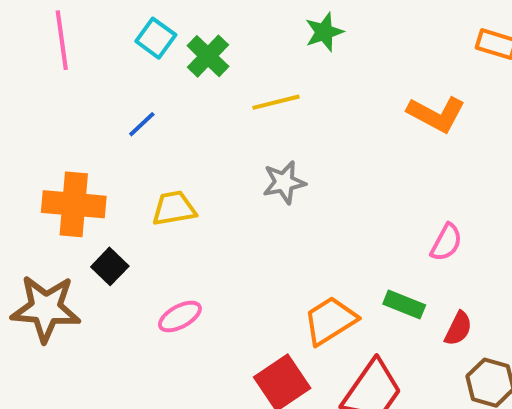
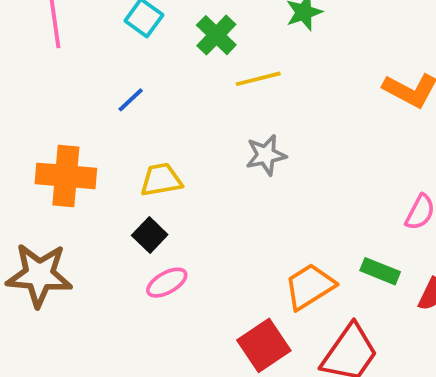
green cross: (208, 56) -> (216, 35), moved
black square: (110, 266) -> (150, 235), moved

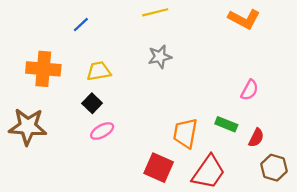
orange trapezoid: (310, 286) -> (185, 133), turned -48
red square: (264, 345) -> (159, 168), turned -32

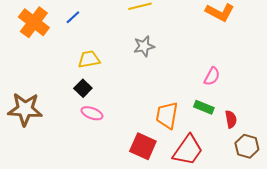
orange cross: (43, 69) -> (34, 22), moved, turned 32
pink semicircle: (250, 90) -> (212, 76), moved
pink ellipse: (102, 131) -> (92, 113), turned 50
red semicircle: (256, 138) -> (231, 119), turned -36

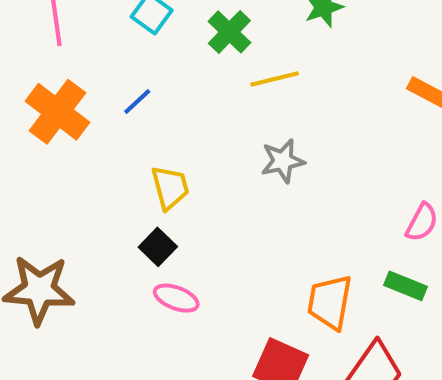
yellow trapezoid: (89, 59) -> (170, 188), turned 85

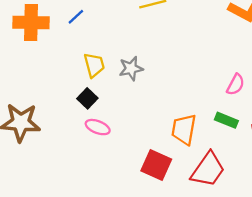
orange cross: (57, 112) -> (31, 23), turned -36
gray star: (283, 161) -> (131, 68), moved

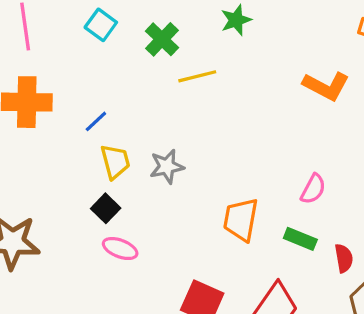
blue line: (76, 17) -> (96, 121), moved
orange trapezoid: (184, 129) -> (241, 220), moved

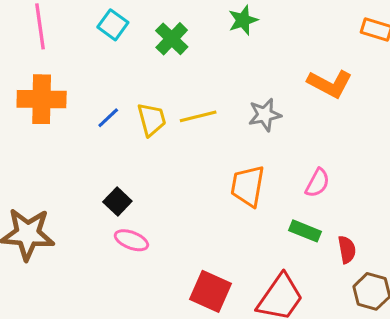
yellow line: (197, 76) -> (198, 116), moved
yellow trapezoid: (115, 162) -> (152, 119), moved
gray star: (167, 166) -> (265, 115), moved
orange trapezoid: (241, 220) -> (248, 186), moved

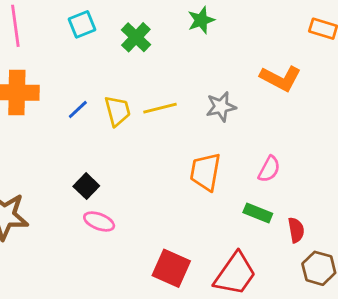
cyan square: (113, 25) -> (82, 24), turned 32

